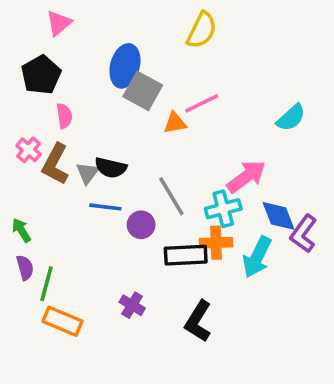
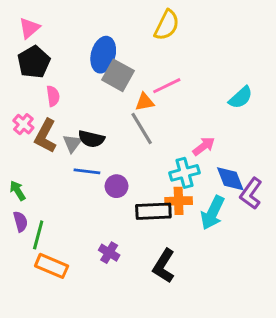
pink triangle: (59, 23) -> (29, 28), moved
pink arrow: (246, 177) -> (204, 146), size x0.7
gray line: (171, 196) -> (142, 129), moved

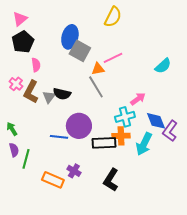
blue line: (87, 171) -> (59, 137), moved
purple circle: (117, 186) -> (79, 126), size x1.6
orange rectangle: (52, 266) -> (53, 180), moved

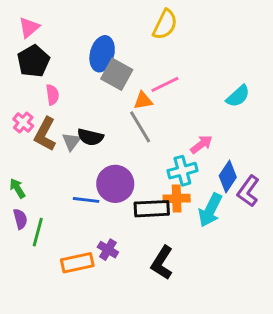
blue diamond: (156, 121) -> (228, 177), turned 55
orange rectangle: (53, 180) -> (77, 263), turned -35

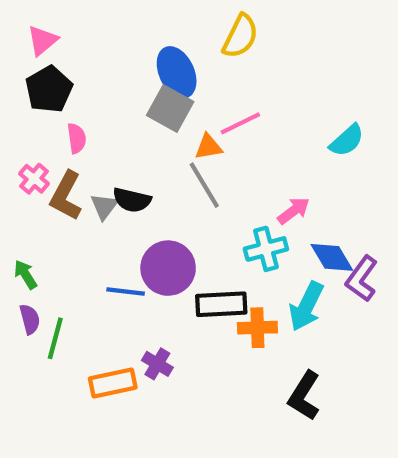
blue ellipse: (102, 54) -> (177, 72), moved, turned -40
blue diamond: (228, 177) -> (332, 257), turned -64
orange cross: (177, 198) -> (257, 328), moved
black L-shape: (162, 263) -> (304, 396), moved

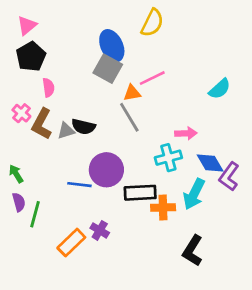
gray triangle: (104, 206) -> (66, 131), turned 36
pink arrow: (294, 211) -> (186, 133), turned 35
orange rectangle: (113, 383) -> (71, 243), turned -32

